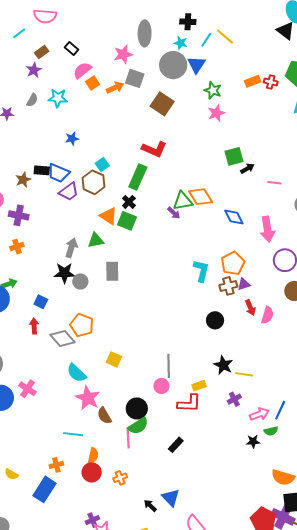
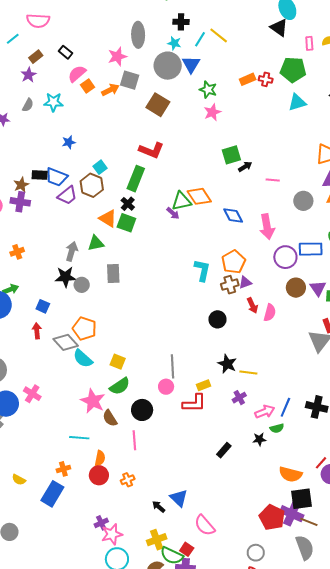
purple cross: (19, 215) -> (20, 202), moved
cyan semicircle: (76, 373) -> (83, 358), moved
green semicircle: (138, 426) -> (120, 386), moved
black rectangle: (176, 445) -> (224, 450), moved

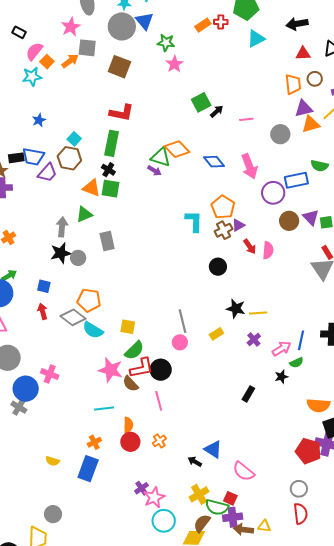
cyan star: (53, 102) -> (32, 77), moved
green triangle: (181, 201) -> (161, 157), turned 40
red L-shape: (194, 403) -> (142, 368), moved

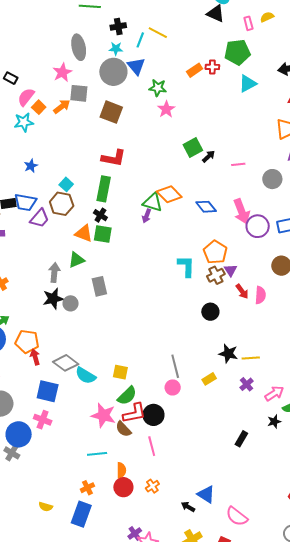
purple arrow: (154, 171) -> (147, 216), turned 80
purple circle: (273, 193) -> (258, 226), moved
purple triangle: (238, 225) -> (231, 270), turned -32
blue square: (44, 286) -> (48, 391), moved, size x1.6
orange pentagon: (89, 300) -> (27, 342), moved

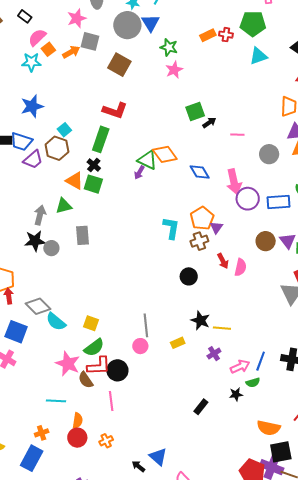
blue star: (31, 166) -> (32, 106), size x1.6
purple triangle: (231, 270) -> (216, 227), moved

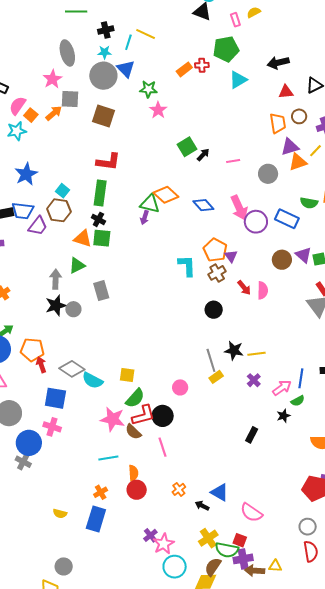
blue rectangle: (279, 202) -> (287, 219), turned 40
gray line: (146, 325) -> (211, 360), moved
orange cross: (106, 441) -> (179, 489), moved

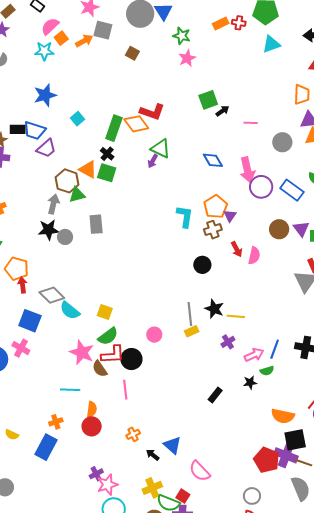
brown square: (103, 116) -> (132, 53), size x0.6
red L-shape: (108, 162) -> (152, 112), moved
orange diamond: (166, 195) -> (136, 124), moved
brown hexagon: (59, 210) -> (67, 181), moved

